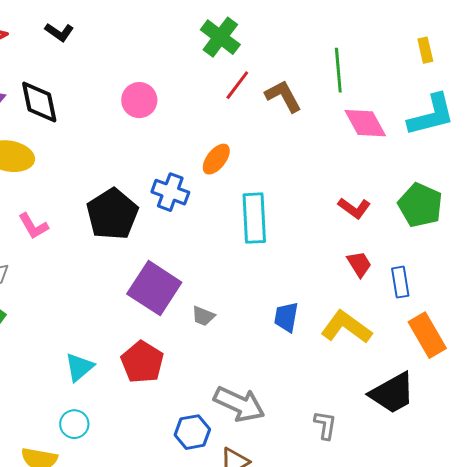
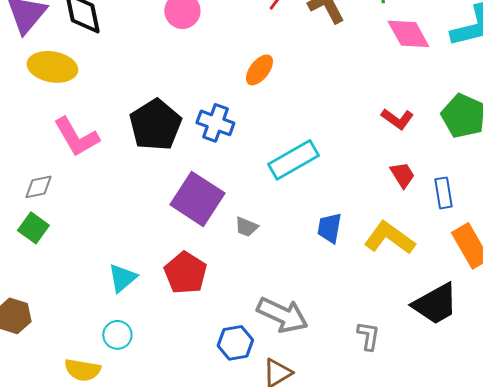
blue cross: (170, 192) -> (215, 123), moved
cyan rectangle: (254, 218) -> (293, 160), moved, turned 63
pink L-shape: (33, 226) -> (76, 137), size x1.5

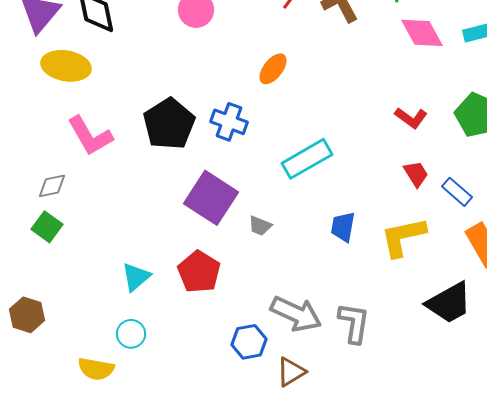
blue rectangle: (443, 193) -> (457, 192), turned -40
yellow L-shape: (389, 238) -> (403, 237), turned -48
gray L-shape: (368, 336) -> (354, 323), moved, size x1.4

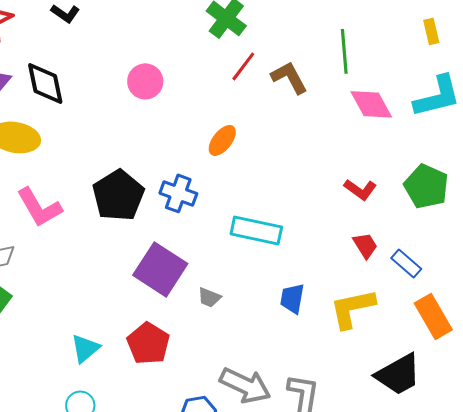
cyan rectangle: (307, 159) -> (256, 230), turned 42

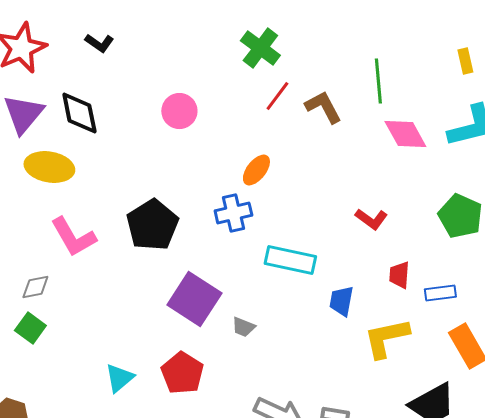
red L-shape: (360, 189) -> (371, 219), moved
blue cross: (178, 193) -> (233, 213), moved, turned -33
red trapezoid: (365, 245) -> (399, 275), turned -144
blue rectangle: (406, 263) -> (440, 293), turned -48
blue trapezoid: (292, 298) -> (341, 301), moved

